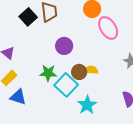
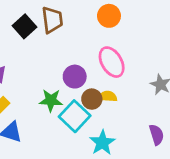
pink ellipse: (108, 28) -> (112, 62), moved
purple circle: (64, 46) -> (75, 77), moved

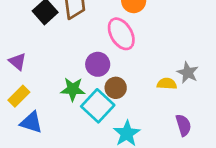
pink ellipse: (112, 62) -> (121, 34), moved
yellow semicircle: (108, 96) -> (167, 84), moved

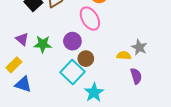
purple triangle: (17, 62) -> (22, 39), moved
green star: (73, 89) -> (43, 44), moved
purple semicircle: (183, 125) -> (136, 76), moved

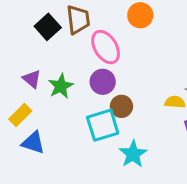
pink ellipse: (90, 19) -> (106, 47), moved
green star: (43, 44) -> (61, 86), turned -30
cyan square: (72, 72) -> (103, 125), turned 30

